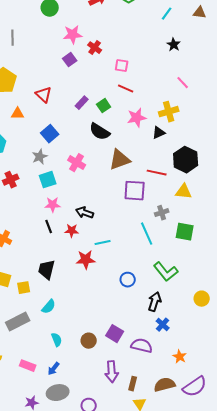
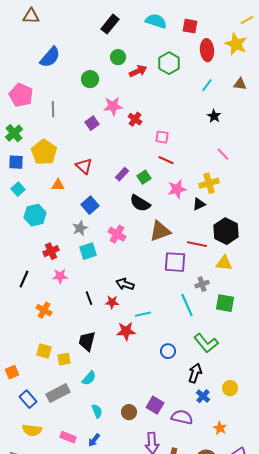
purple square: (70, 60) -> (92, 123), moved
pink star: (53, 205) -> (60, 276), moved
yellow circle: (202, 299) -> (230, 388), moved

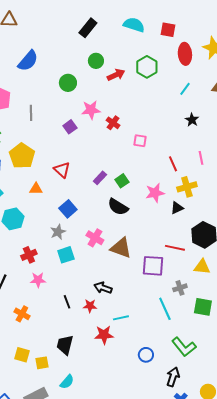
pink line: (223, 154) -> (201, 158), turned 32
red line: (166, 160) -> (173, 164), moved, turned 42
brown triangle: (160, 231) -> (121, 248), moved, turned 40

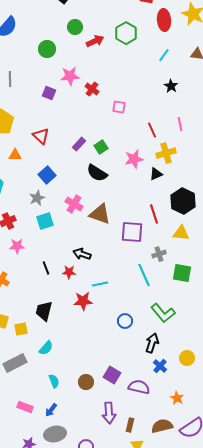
purple square: (70, 127) -> (49, 93), turned -32
red line: (175, 248) -> (154, 214), turned 60

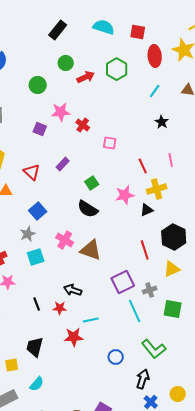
purple rectangle: (79, 144) -> (63, 164), moved
purple square: (132, 232) -> (123, 282), moved, turned -30
yellow triangle: (181, 233) -> (172, 269), turned -30

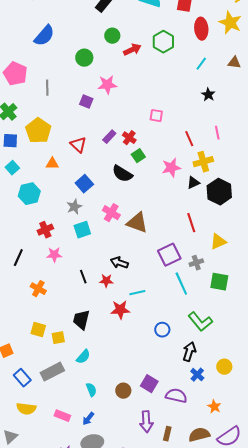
red cross: (83, 125) -> (129, 138), moved
black semicircle: (88, 209) -> (122, 174), moved
black hexagon: (174, 237) -> (219, 192), moved

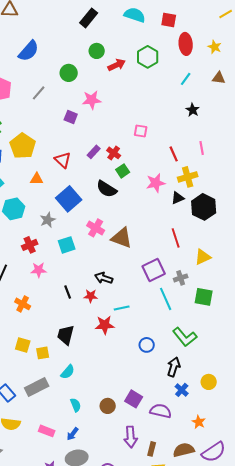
yellow star: (230, 23) -> (215, 47), moved, size x0.6
gray line: (47, 88) -> (39, 93), moved, turned 42
blue square: (84, 184) -> (69, 199), size x1.4
gray star: (74, 207) -> (48, 220), moved

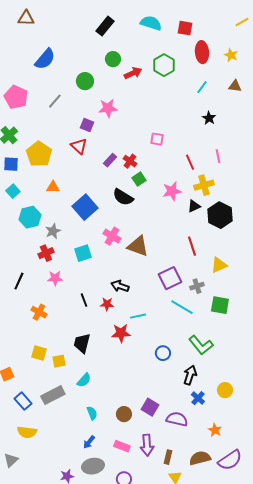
red triangle: (63, 160) -> (79, 146), moved
gray star: (48, 220) -> (53, 231), moved
cyan line: (166, 299) -> (182, 307), turned -35
pink rectangle: (47, 431) -> (122, 446), moved

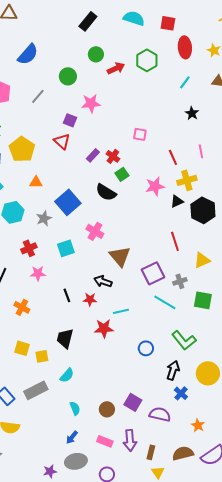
gray star: (53, 231) -> (44, 218), moved
brown triangle: (138, 246) -> (120, 256), moved, turned 30
yellow circle: (225, 390) -> (208, 373), moved, size x1.5

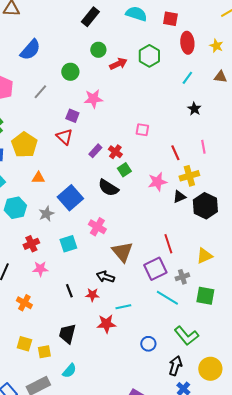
red line: (175, 241) -> (168, 244), moved

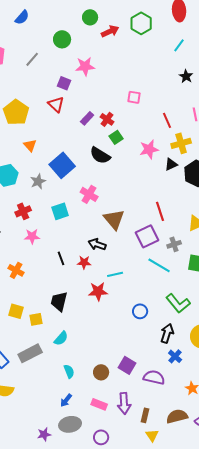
blue semicircle: (30, 50) -> (22, 17), size x0.7
orange triangle: (38, 178) -> (30, 145), turned 48

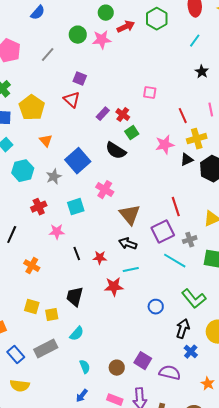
pink star: (85, 66) -> (102, 40), moved
pink star: (32, 236) -> (57, 232), moved
black arrow: (97, 244) -> (128, 244), moved

